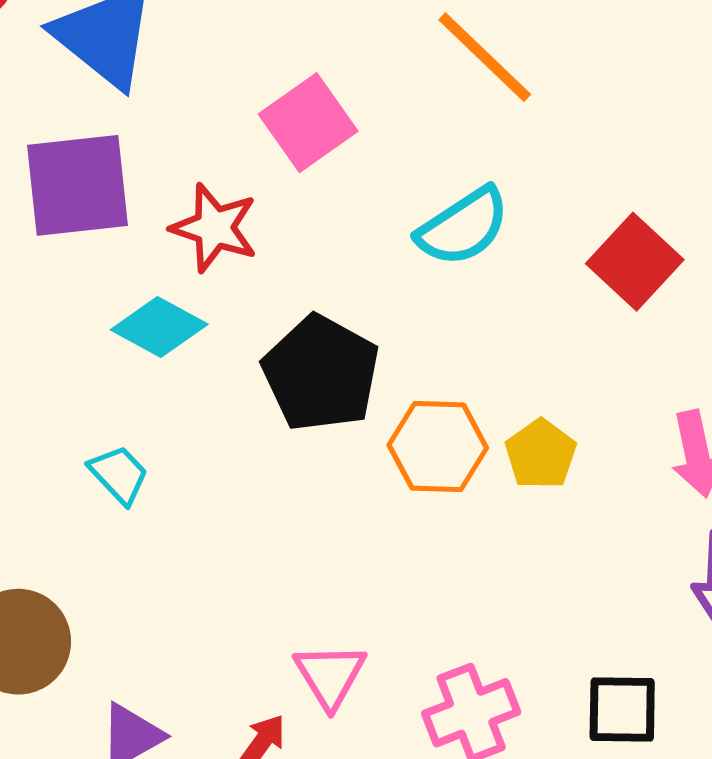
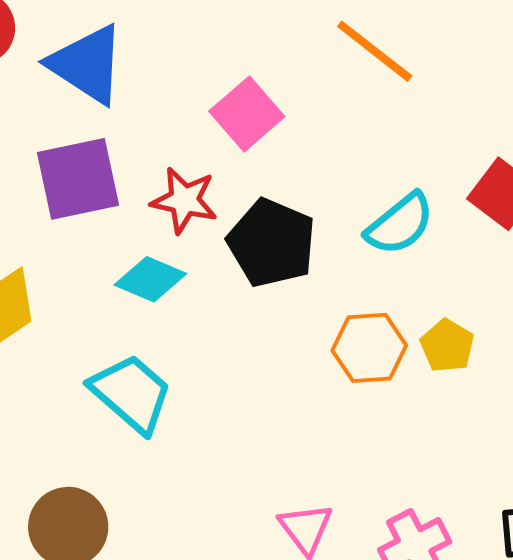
cyan semicircle: (463, 227) -> (400, 224), moved
black pentagon: (321, 373) -> (272, 243), moved
cyan trapezoid: (119, 475) -> (131, 393), size x1.8

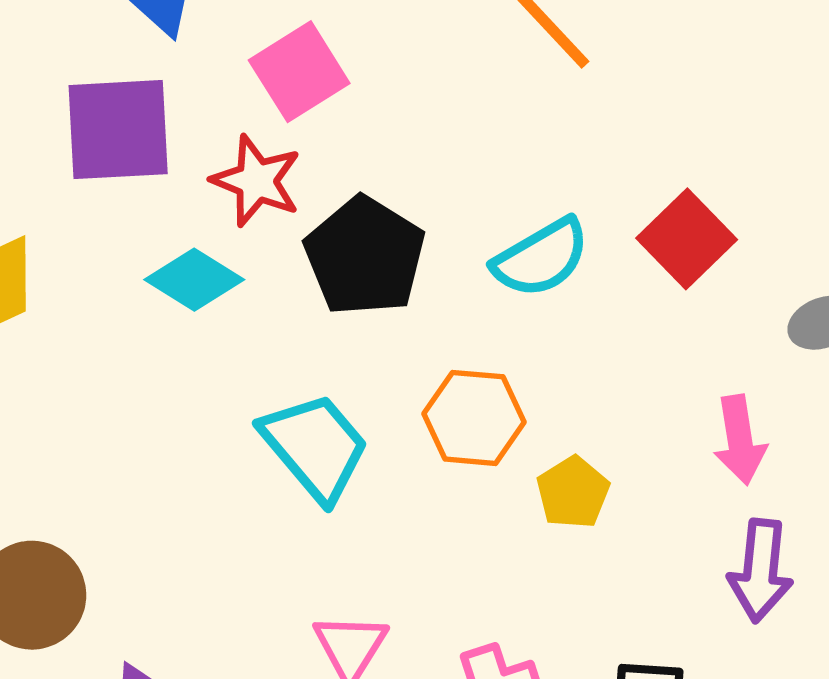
pink square: (247, 114) -> (299, 72), moved
yellow pentagon: (447, 346) -> (573, 492), moved
cyan trapezoid: (131, 393) -> (315, 447), moved

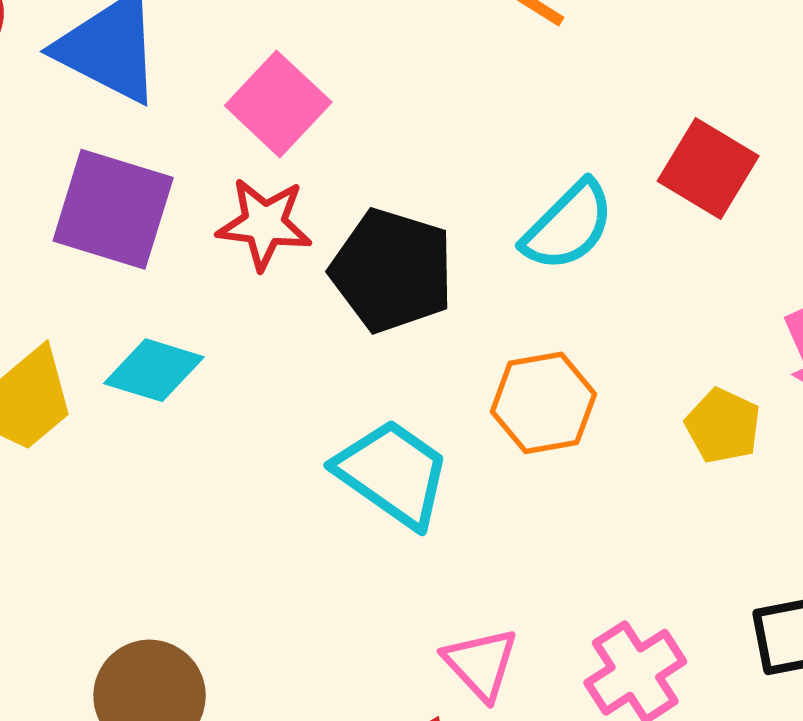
purple square: (118, 130) -> (113, 209), turned 35
cyan diamond: (194, 280) -> (154, 370), moved
yellow pentagon: (573, 492) -> (723, 426), moved

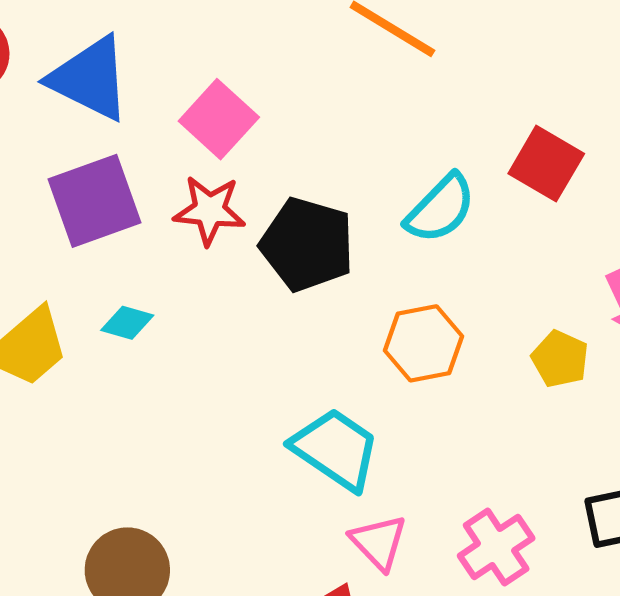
purple square: (113, 209) -> (94, 201), turned -36
cyan diamond: (154, 370) -> (127, 323), size x0.7
cyan trapezoid: (393, 473) -> (336, 449), moved

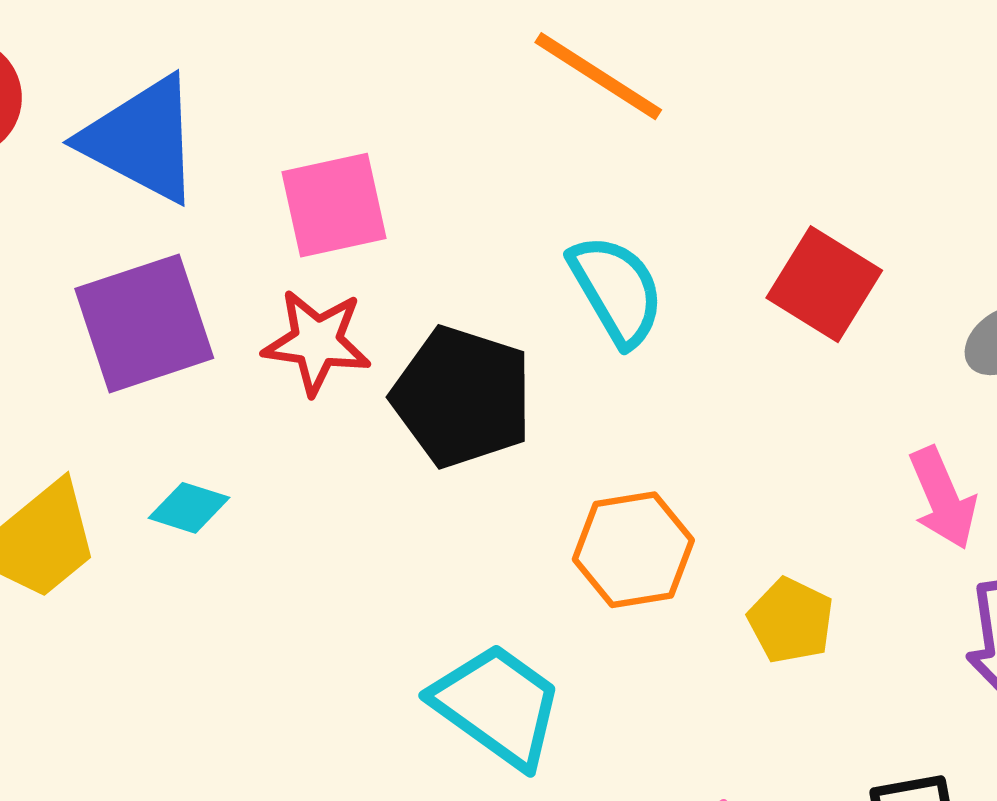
pink square: (219, 119) -> (334, 205), turned 34
cyan semicircle: (440, 209) -> (616, 290), moved, turned -76
yellow pentagon: (560, 359) -> (791, 621), moved

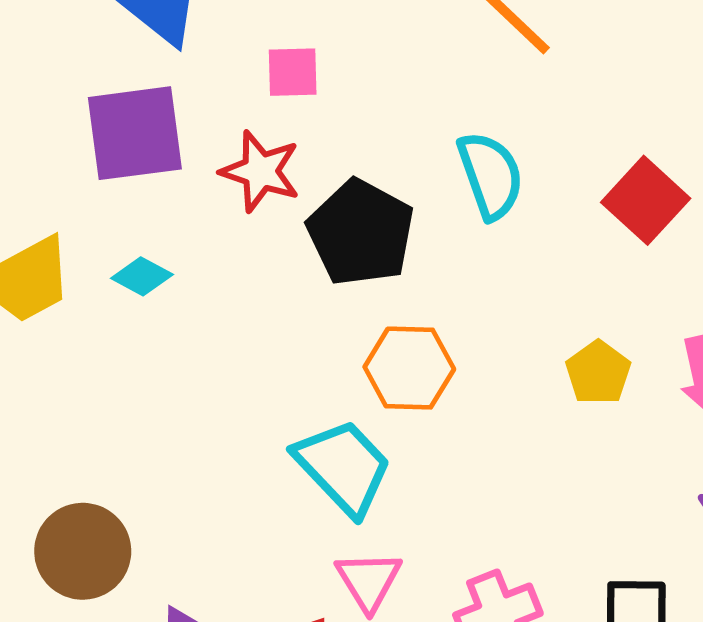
pink square: (334, 205) -> (293, 72), size x0.7
orange hexagon: (633, 550) -> (409, 368), moved
yellow pentagon: (791, 621) -> (598, 373), moved

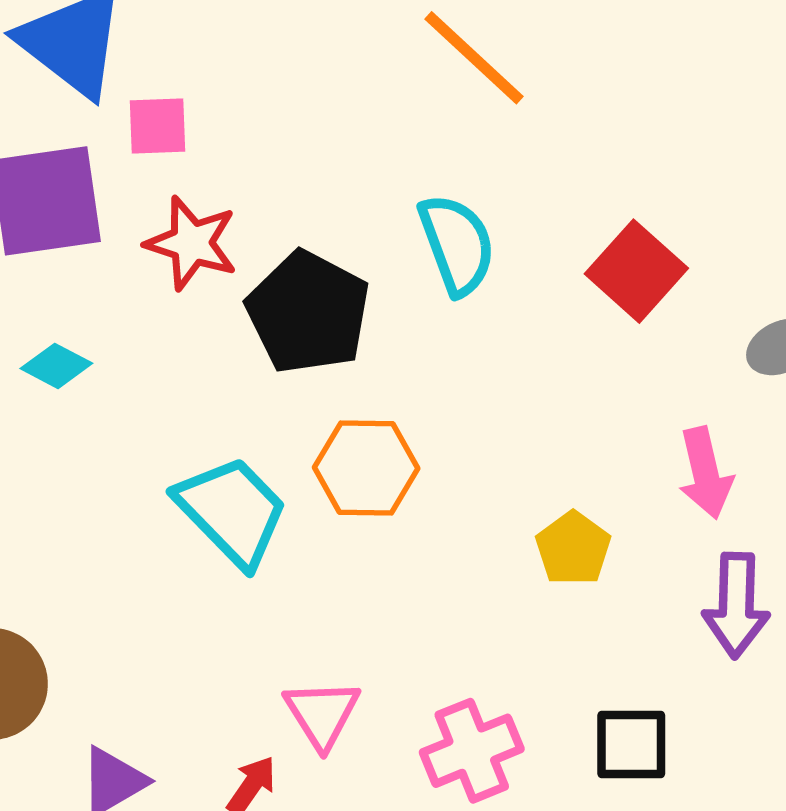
pink square: (293, 72) -> (158, 126), moved
yellow pentagon: (598, 373) -> (573, 548), moved
cyan trapezoid: (343, 467) -> (232, 511), moved

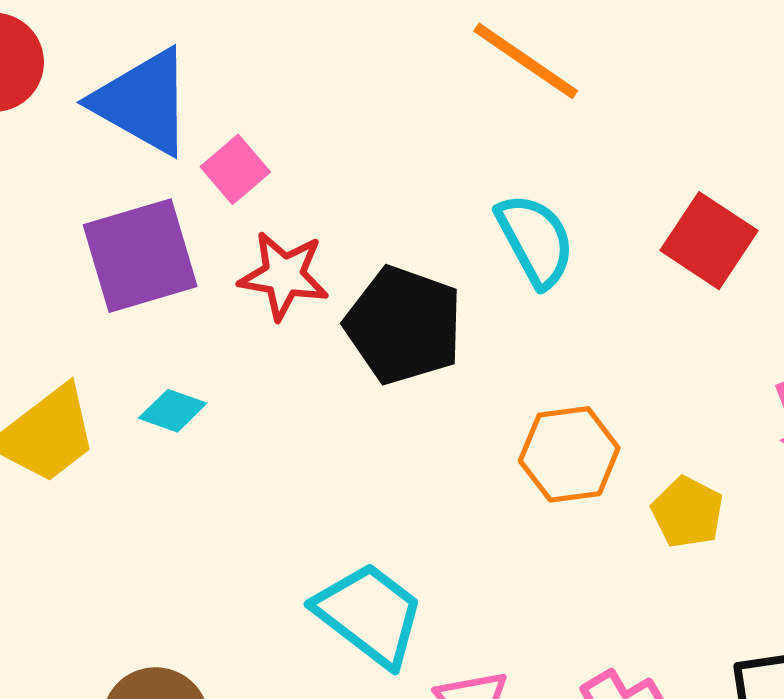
pink square: (158, 126) -> (235, 169), turned -30
orange hexagon: (366, 468) -> (569, 454), moved
cyan trapezoid: (232, 511) -> (369, 614), moved

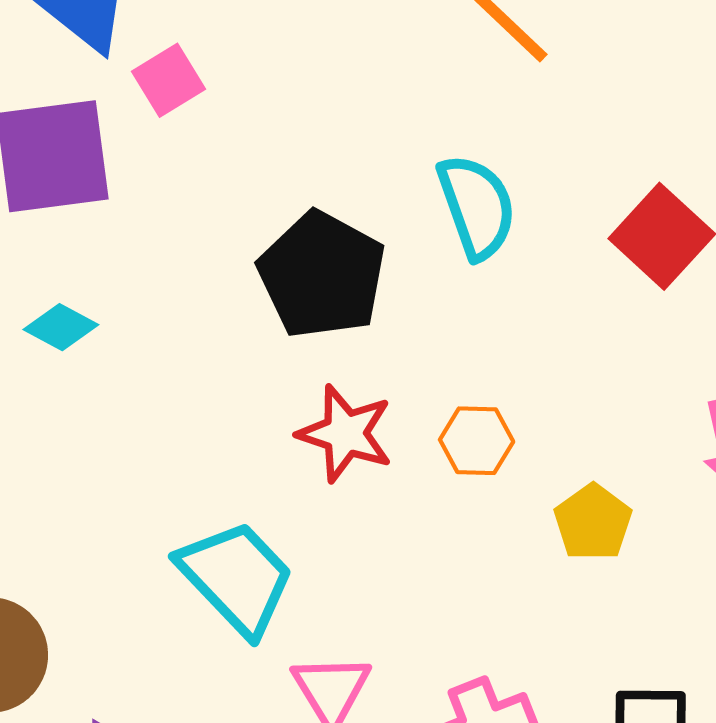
red star: (284, 276) -> (345, 433), moved
orange hexagon: (569, 454) -> (477, 441), size x0.7

